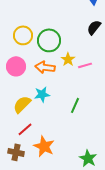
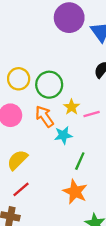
orange arrow: (45, 67) -> (44, 116), turned 48
cyan star: (42, 94) -> (63, 135), moved
orange star: (44, 146) -> (75, 192), moved

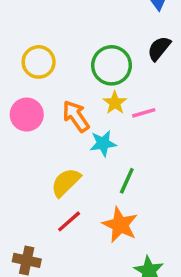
green circle: (49, 85) -> (112, 65), moved
yellow semicircle: (17, 160) -> (66, 182), moved
red line: (21, 189) -> (69, 221), moved

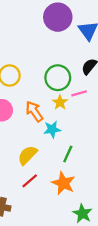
pink line: (144, 113) -> (79, 93), moved

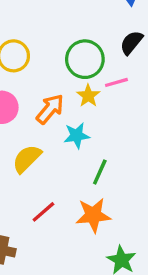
orange arrow: (34, 111) -> (50, 109), turned 75
yellow semicircle: (27, 155) -> (27, 159), moved
orange star: (63, 183) -> (93, 215), turned -30

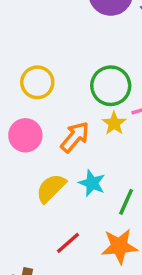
cyan star: (77, 136) -> (92, 183), moved, turned 30

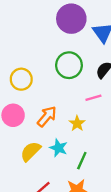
green circle: (111, 86) -> (69, 65), moved
yellow star: (114, 123) -> (77, 123), moved

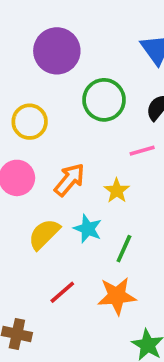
purple circle: (71, 19) -> (57, 51), moved

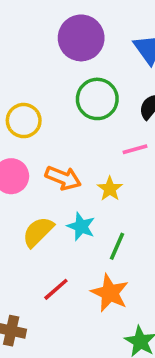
purple circle: (57, 51) -> (81, 38), moved
orange arrow: (70, 180) -> (63, 178), turned 72
orange star: (117, 296) -> (110, 293), turned 30

